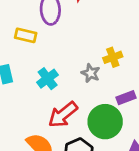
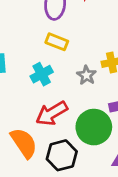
yellow rectangle: (26, 35) -> (57, 42), moved

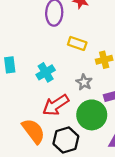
yellow rectangle: (57, 42) -> (77, 43), moved
gray star: (86, 75) -> (84, 82), moved

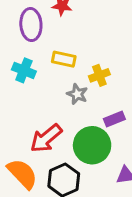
cyan cross: (46, 72) -> (24, 70), moved, turned -30
gray star: (84, 82) -> (77, 94), moved

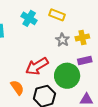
yellow cross: (99, 75) -> (82, 37), moved
orange semicircle: (22, 174) -> (17, 88), size x0.7

